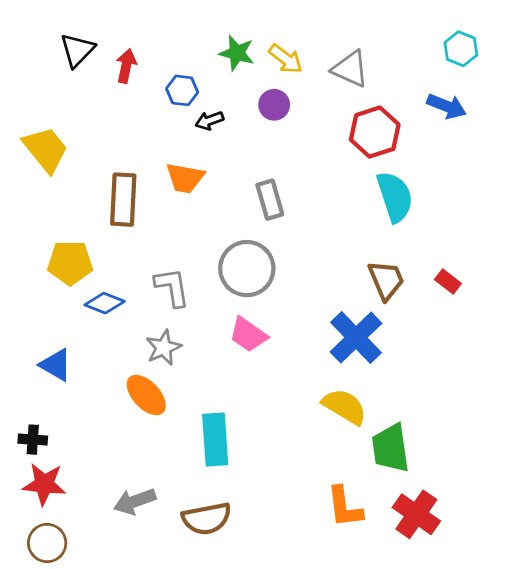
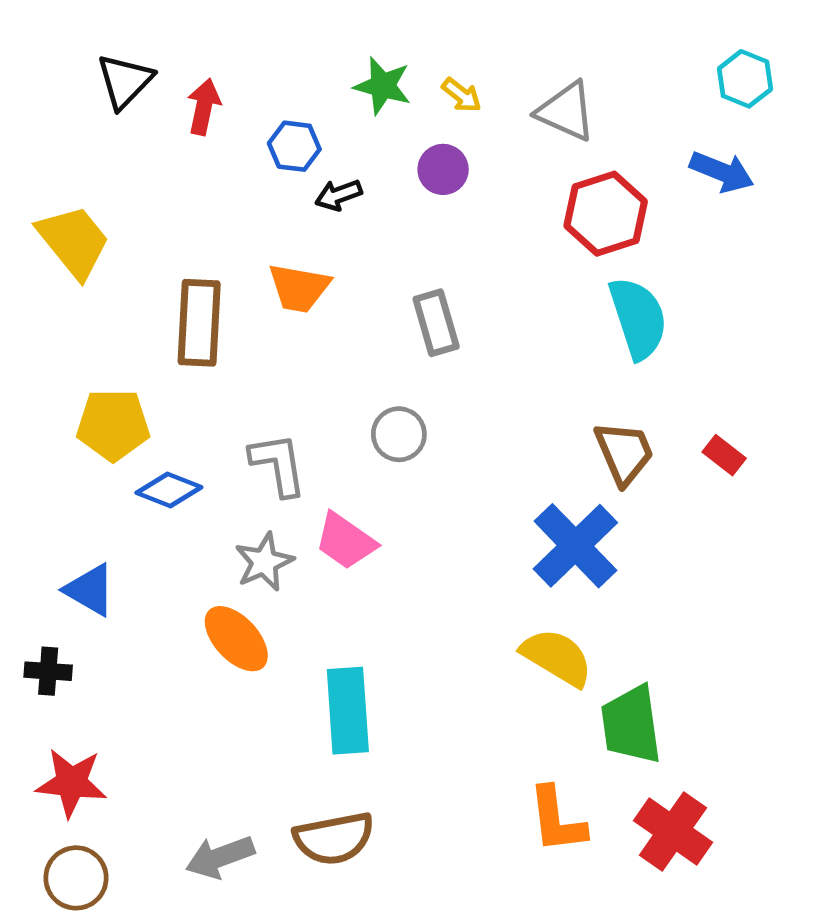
yellow arrow: (286, 59) -> (462, 95), size x0.7
gray circle: (247, 269) -> (399, 434), size x0.6
pink trapezoid: (248, 335) -> (345, 541), moved
black cross: (33, 440) -> (48, 671), moved
gray arrow: (135, 501) -> (220, 857), moved

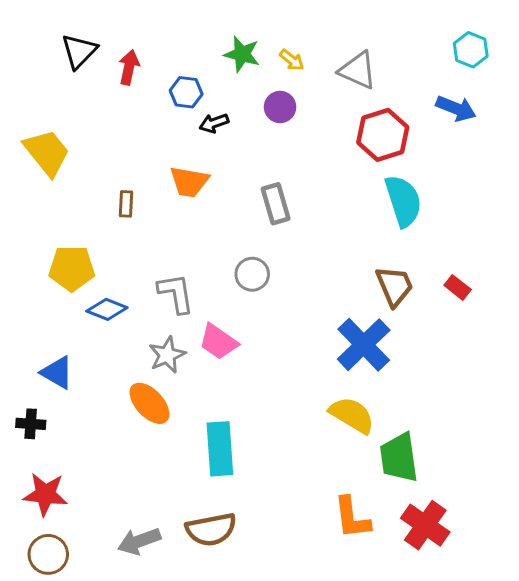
brown rectangle: (199, 323) -> (126, 204), size x0.5

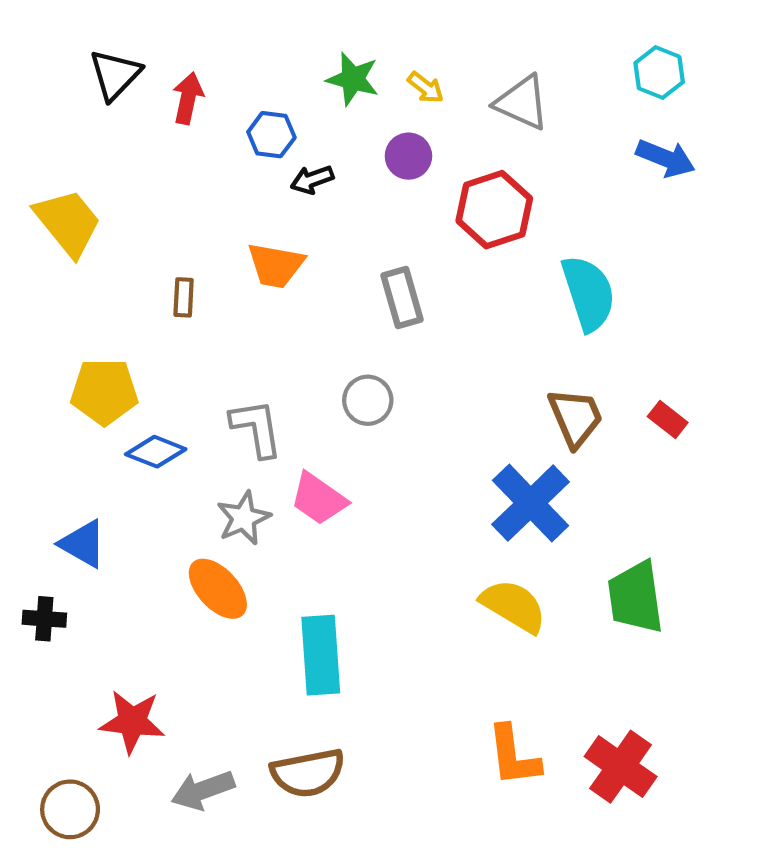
cyan hexagon: (471, 50) -> (659, 73), moved
red hexagon: (383, 135) -> (494, 210), moved
green trapezoid: (399, 458) -> (636, 597), moved
red star: (45, 494) -> (132, 722), moved

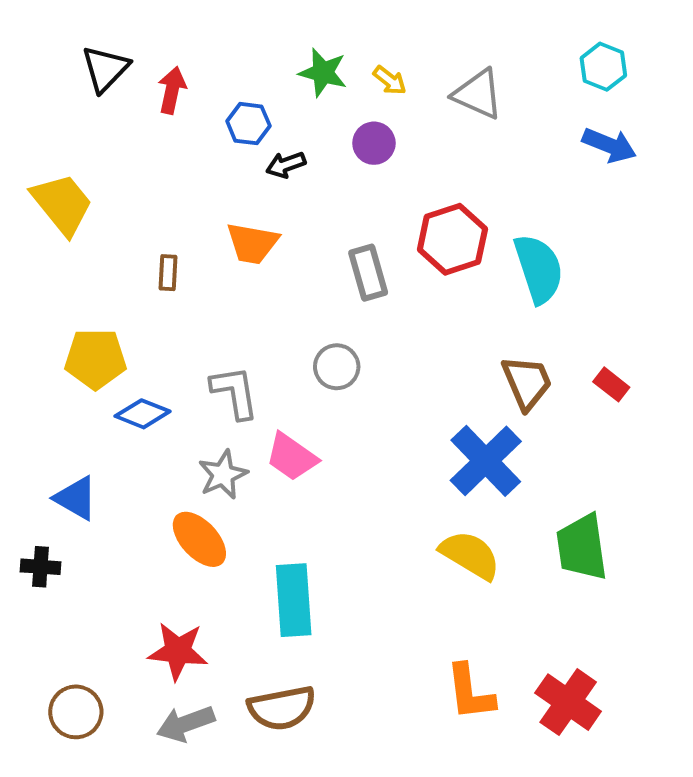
red hexagon: (494, 210) -> (452, 239), moved
red star: (132, 722) -> (178, 651), moved
brown circle: (70, 809) -> (76, 712), moved

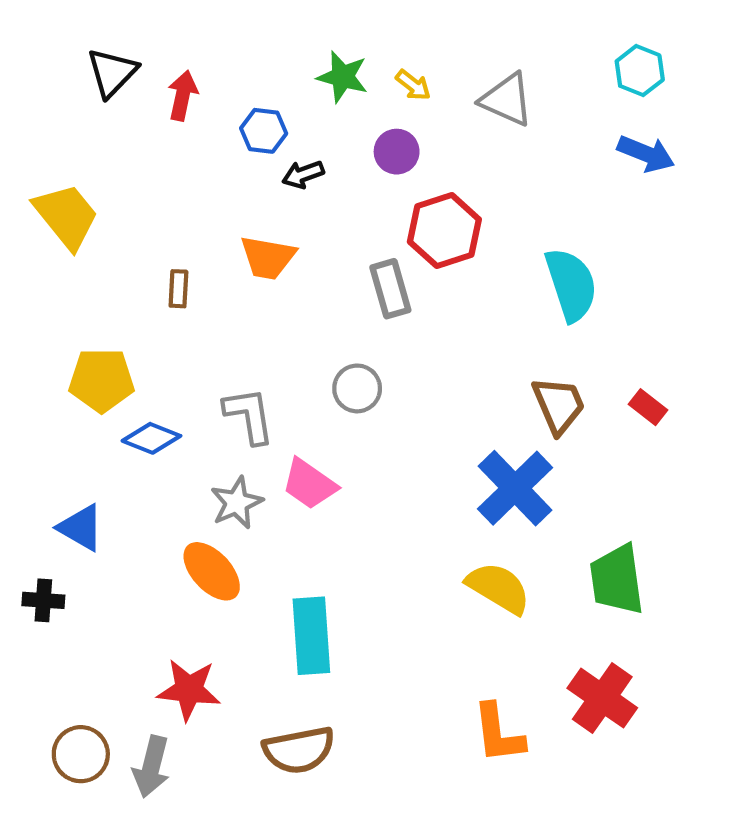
red hexagon: (452, 239) -> (444, 231), moved
red cross: (568, 702) -> (602, 698), moved
gray arrow: (186, 724) -> (151, 767), moved, turned -56

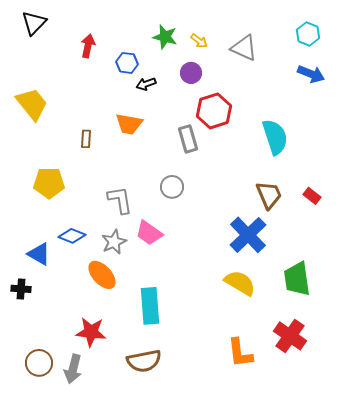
black triangle: (112, 73) -> (34, 23), moved
blue diamond: (151, 438) -> (72, 236), moved

